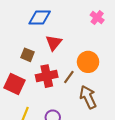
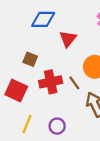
red triangle: (54, 43) -> (68, 39), moved
brown line: (69, 77) -> (74, 83), turned -72

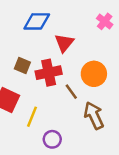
red cross: (51, 82) -> (49, 73), moved
yellow line: (27, 124) -> (32, 117), moved

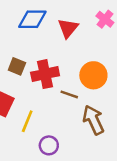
red triangle: (64, 43) -> (68, 28), moved
brown line: (71, 92) -> (69, 94), turned -35

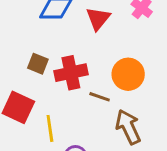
yellow line: (27, 121) -> (50, 128), turned -30

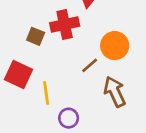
red cross: (71, 73) -> (65, 24), moved
brown line: (100, 97) -> (90, 65), turned -60

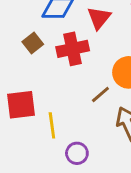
brown square: (36, 36) -> (33, 43), moved, turned 30
red square: (18, 75) -> (21, 105), turned -32

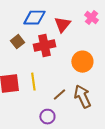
brown line: (100, 94) -> (59, 95), moved
yellow line: (52, 125) -> (33, 82), moved

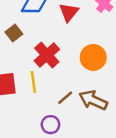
red cross: (44, 46) -> (47, 55), moved, turned -30
brown arrow: (82, 97) -> (93, 100), turned -40

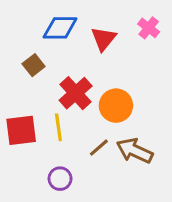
orange circle: (93, 57) -> (116, 106), moved
purple circle: (50, 125) -> (60, 179), moved

